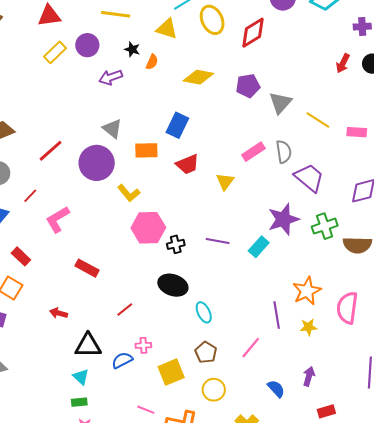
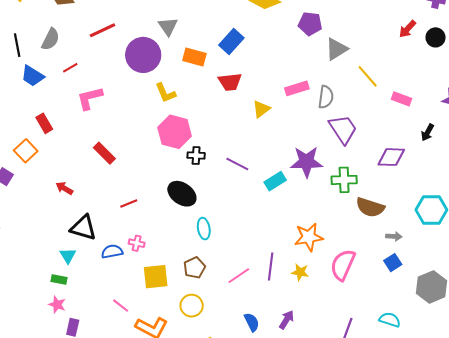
purple line: (277, 315) -> (271, 266), moved

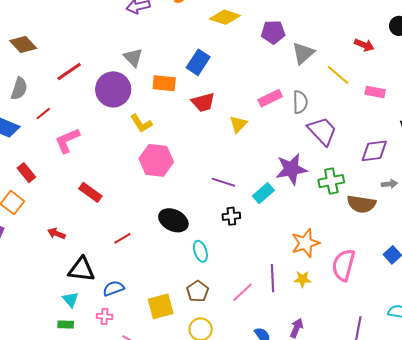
red arrow: (407, 29) -> (364, 45), moved, turned -102
black cross: (196, 155) -> (231, 216), moved
gray arrow: (394, 236) -> (389, 184), moved
pink cross: (137, 243) -> (105, 316), moved

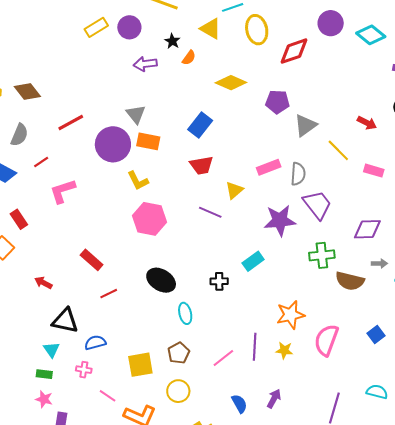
orange rectangle: (164, 83) -> (148, 141), moved
purple star: (291, 169) -> (280, 220), moved
purple line: (223, 182) -> (210, 212), moved
red rectangle: (90, 192) -> (92, 260), moved

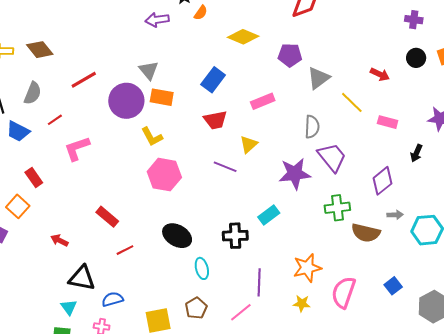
pink rectangle: (269, 167) -> (263, 101), moved
purple diamond: (367, 229) -> (382, 181), turned -36
black cross: (219, 281) -> (235, 236), size x1.4
purple line: (255, 347) -> (259, 282), moved

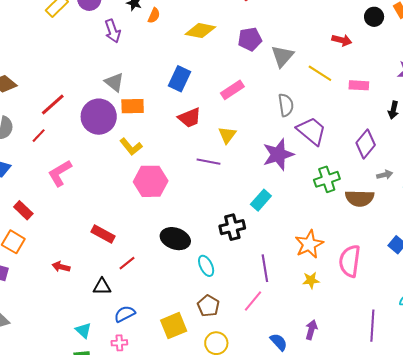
purple arrow: (157, 20) -> (113, 31), turned -90
red line: (55, 120) -> (39, 136), moved
black triangle: (82, 278) -> (102, 287), moved, size x0.7

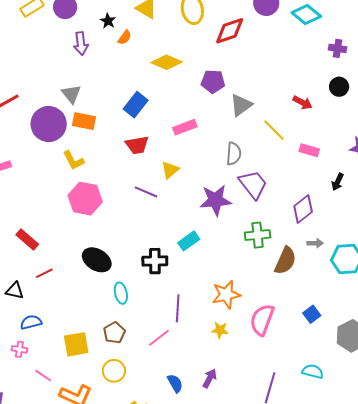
brown semicircle: (360, 198) -> (285, 261), turned -80

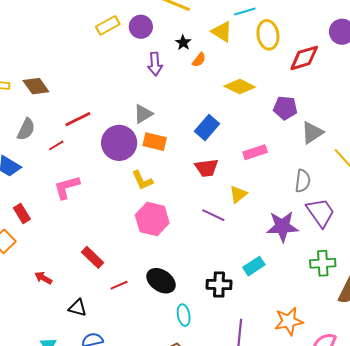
gray triangle: (71, 94) -> (143, 114), turned 35
red line: (44, 273) -> (119, 285), moved

